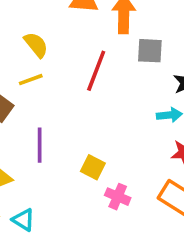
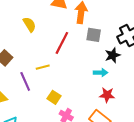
yellow line: (31, 80) -> (43, 67), moved
purple line: (40, 145) -> (25, 81), turned -30

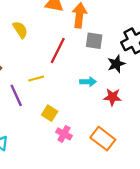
cyan arrow: (101, 73) -> (88, 82), moved
red star: (107, 95) -> (112, 97), moved

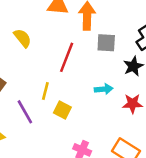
yellow line: (36, 79) -> (45, 91), turned -56
yellow square: (50, 113) -> (62, 110), moved

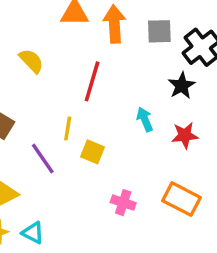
gray square: (106, 43) -> (159, 31), moved
cyan arrow: (104, 89) -> (145, 119), turned -102

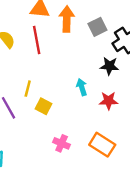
gray square: (159, 31) -> (97, 27), turned -30
red line: (92, 81) -> (37, 40), moved, turned -32
black star: (182, 86) -> (109, 66), turned 30

